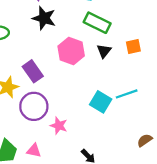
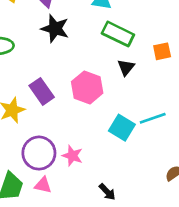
orange square: (133, 46) -> (162, 51), moved
pink hexagon: (71, 51) -> (87, 87), moved
purple circle: (34, 106) -> (39, 153), moved

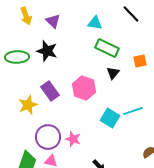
black star: (55, 29) -> (47, 51), moved

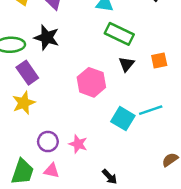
orange square: (140, 61) -> (159, 60), moved
purple rectangle: (50, 91) -> (27, 73), moved
purple circle: (48, 137) -> (48, 142), size x0.7

